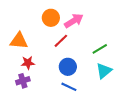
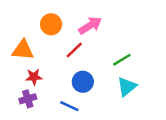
orange circle: (51, 18) -> (51, 24), moved
blue line: (69, 87) -> (69, 106), moved

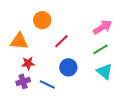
pink arrow: (90, 25) -> (103, 27), moved
cyan triangle: (127, 87) -> (105, 71), turned -42
blue line: (69, 106) -> (47, 84), moved

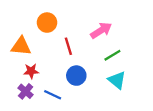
pink arrow: (103, 27) -> (101, 30), moved
red line: (61, 41) -> (68, 46), turned -63
purple cross: (23, 81) -> (26, 91), turned -32

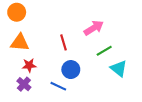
orange circle: (47, 23) -> (17, 12), moved
cyan triangle: (117, 80) -> (119, 68), moved
blue line: (53, 95) -> (58, 86), moved

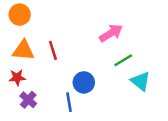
red line: (64, 42) -> (53, 50), moved
red star: (29, 65) -> (17, 78), moved
blue line: (58, 86) -> (69, 102), turned 56

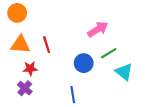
red star: (17, 78) -> (30, 69), moved
blue circle: (84, 82) -> (84, 63), moved
blue line: (69, 102) -> (73, 95), moved

